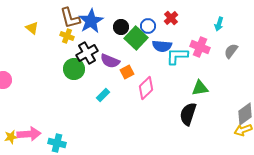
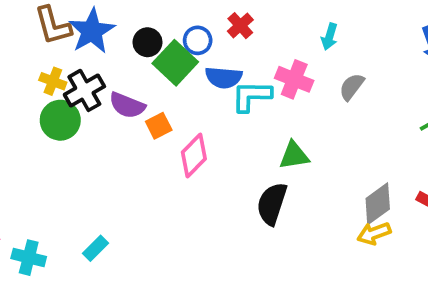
yellow cross: (67, 36) -> (53, 81), moved
cyan rectangle: (103, 95) -> (96, 248), moved

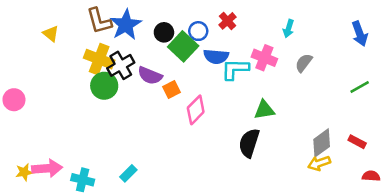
yellow cross: (53, 81) -> (99, 59), size x1.6

